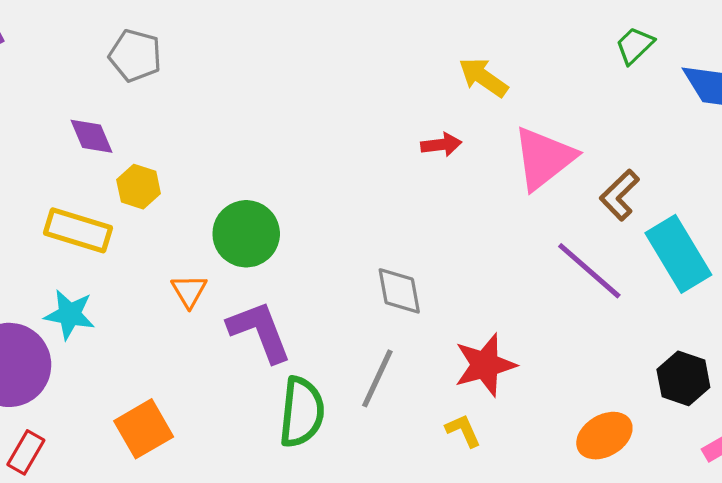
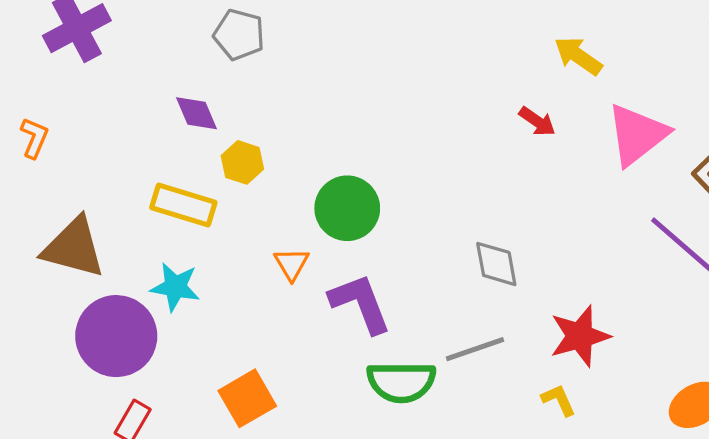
red arrow: (441, 145) -> (537, 121), turned 42
gray line: (377, 378) -> (475, 349), turned 46
green semicircle: (302, 412) -> (401, 382), turned 84

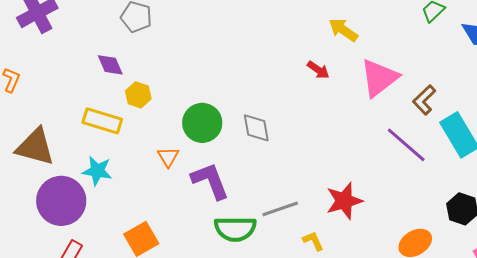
gray diamond: (496, 264) -> (256, 128), moved
yellow L-shape: (559, 400) -> (313, 241), moved

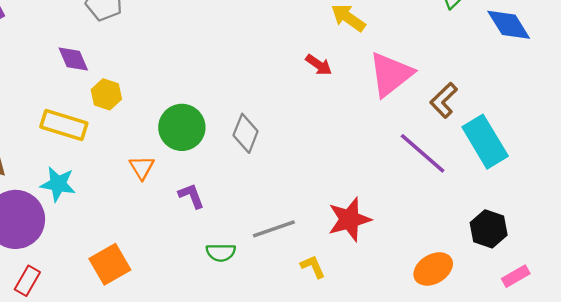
gray diamond: (256, 128) -> (246, 133), turned 32
purple L-shape: (210, 181) -> (191, 196), size x0.6
green semicircle: (235, 229) -> (221, 252), size x0.6

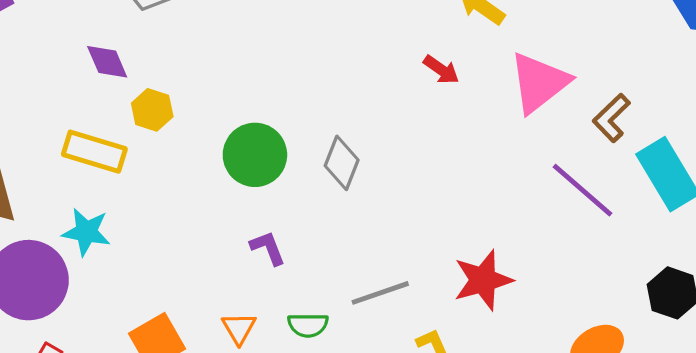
orange triangle: (142, 168) -> (239, 328), moved

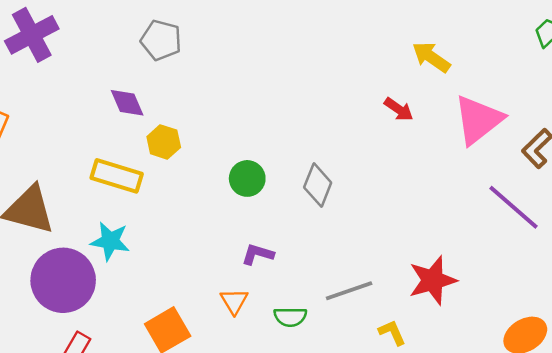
green circle: (255, 155) -> (247, 178), size x0.7
purple L-shape: (268, 248) -> (258, 254), turned -52
orange triangle: (239, 328) -> (234, 301), moved

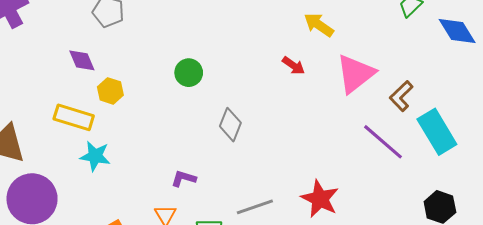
green circle: (247, 178) -> (189, 73), moved
cyan star: (110, 241) -> (95, 156), moved
red star: (433, 280) -> (320, 199), turned -30

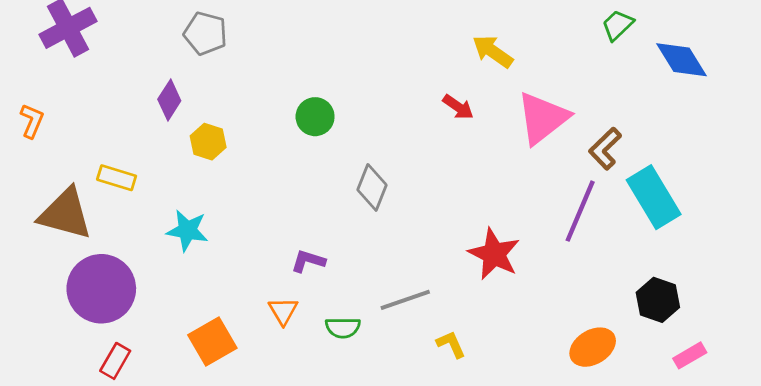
purple diamond: (82, 60) -> (169, 100), turned 56
yellow rectangle: (74, 117) -> (117, 178), moved, size x0.7
purple line: (383, 142) -> (580, 211), turned 72
red star: (320, 199) -> (494, 254), moved

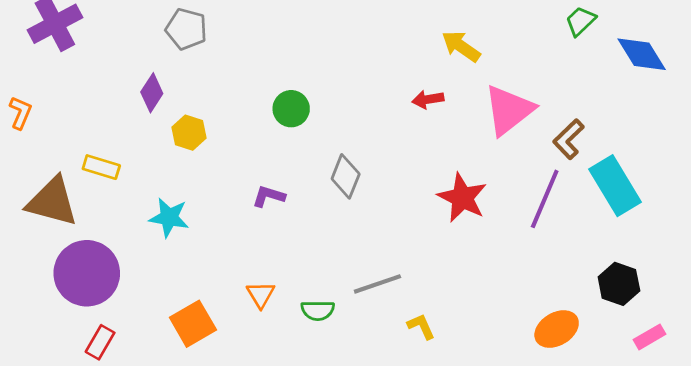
red arrow: (458, 107) -> (428, 99), turned 136
red star: (494, 254) -> (462, 198), moved
purple L-shape: (308, 261) -> (269, 196), moved

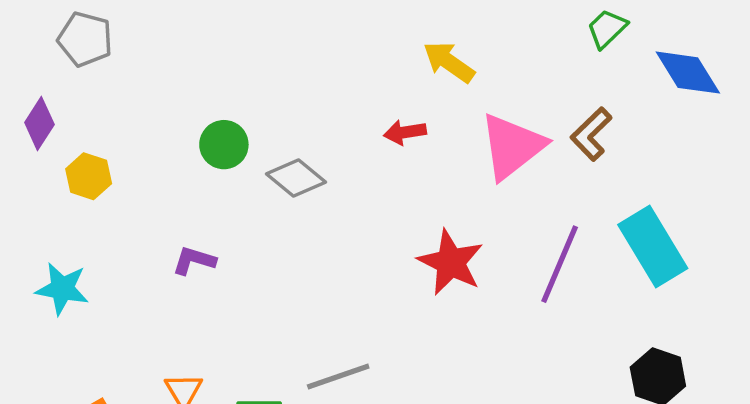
brown L-shape: (569, 139) -> (591, 134), moved
gray diamond: (346, 176) -> (296, 178), moved, turned -72

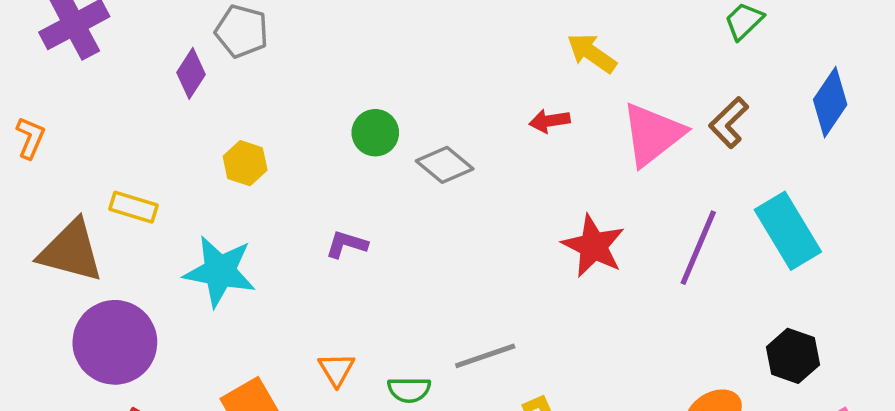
blue diamond: (688, 73) -> (830, 102), moved, turned 66
purple diamond: (39, 124) -> (191, 73), moved
cyan star: (62, 289) -> (220, 271), size x1.4

